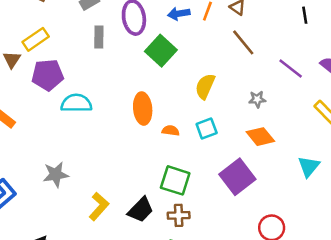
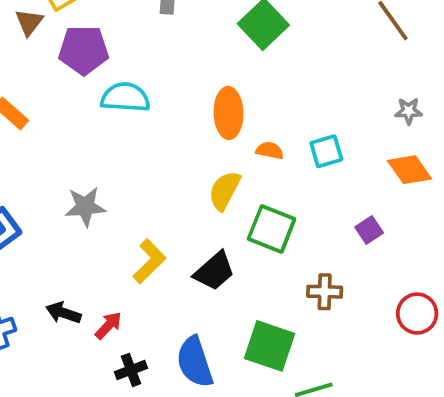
yellow semicircle: (205, 86) -> (225, 191), moved
purple square: (237, 177) -> (369, 230), size x0.5
brown cross: (179, 215) -> (325, 292), moved

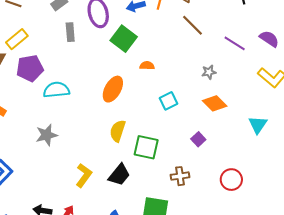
orange ellipse: (228, 113) -> (113, 89), turned 40
orange semicircle: (270, 150) -> (147, 66), moved
gray star: (85, 207) -> (47, 135), moved

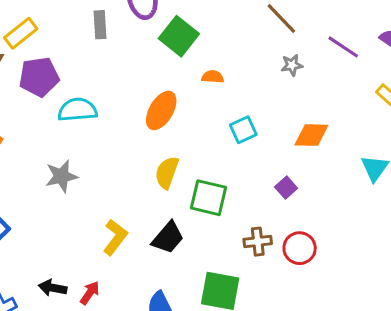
gray star: (209, 72) -> (292, 65), moved
orange diamond: (215, 103) -> (311, 135), turned -45
red circle: (231, 180) -> (300, 248), moved

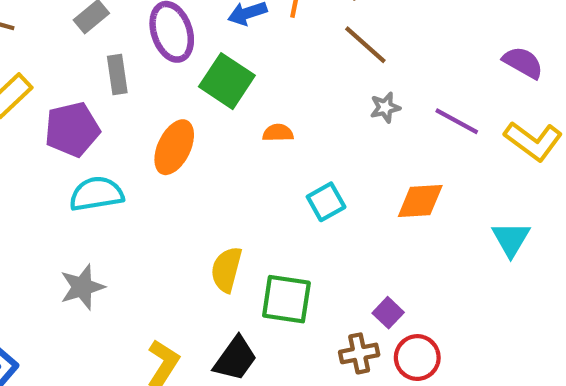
purple line: (343, 47) -> (457, 121), moved
purple pentagon: (39, 77) -> (72, 129), moved
orange ellipse: (161, 110) -> (174, 147), moved
purple square: (286, 188) -> (388, 313), moved

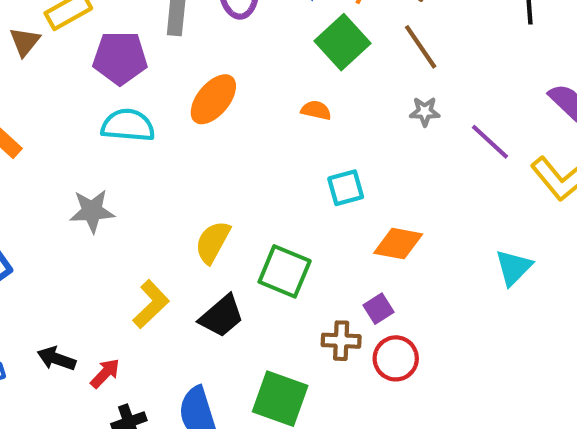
green square: (227, 81) -> (343, 42), moved
orange diamond: (420, 201) -> (398, 244), moved
yellow semicircle: (226, 269) -> (213, 242), moved

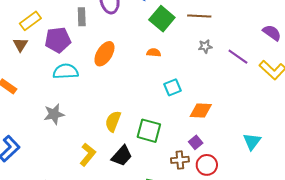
brown triangle: (25, 42) -> (20, 45), moved
brown line: (421, 47) -> (199, 16), turned -45
cyan triangle: (514, 267) -> (252, 142), moved

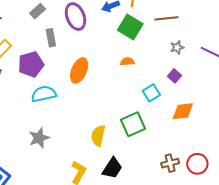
green square: (149, 131) -> (133, 124), moved, turned -30
purple square: (196, 142) -> (174, 76), moved

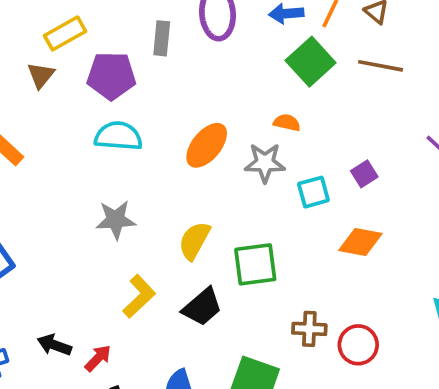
gray star: (177, 47) -> (265, 163), moved, size x1.5
orange ellipse: (79, 70) -> (207, 145), moved
green square: (133, 124) -> (255, 264), moved
gray star: (39, 138) -> (116, 220), moved

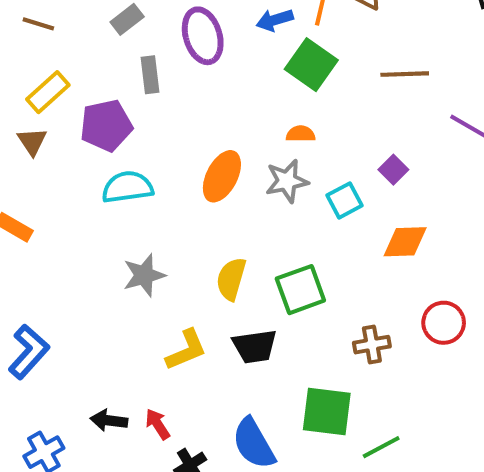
brown line: (381, 66) -> (405, 74), moved
yellow L-shape: (139, 296) -> (186, 350), turned 33
black trapezoid: (202, 307) -> (255, 346), turned 45
red circle: (358, 345) -> (444, 323), moved
red arrow: (98, 358) -> (158, 424), turned -64

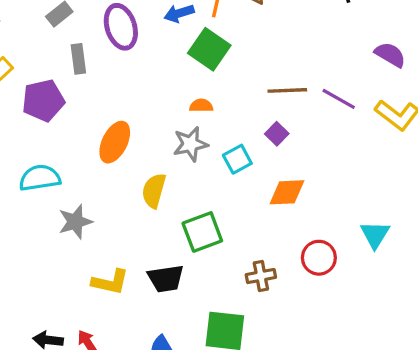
brown line: (405, 74) -> (287, 90), moved
orange ellipse: (222, 176) -> (115, 142), moved
cyan semicircle: (127, 187) -> (40, 178), moved
yellow semicircle: (231, 279) -> (154, 191), moved
yellow L-shape: (186, 350) -> (110, 282), turned 36

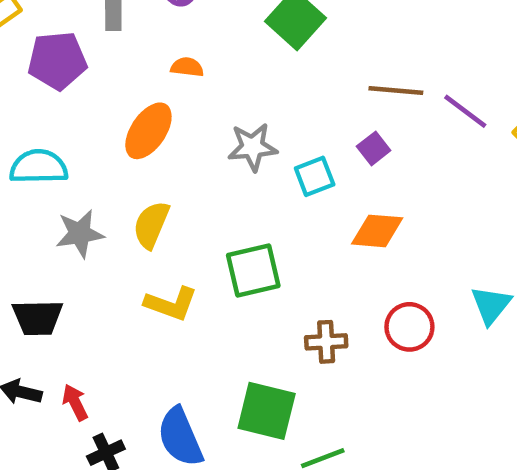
orange semicircle: (201, 106) -> (187, 67), moved
yellow semicircle: (154, 191) -> (151, 225), moved
black trapezoid: (166, 279) -> (37, 318), moved
yellow L-shape: (110, 282) -> (171, 304), moved

